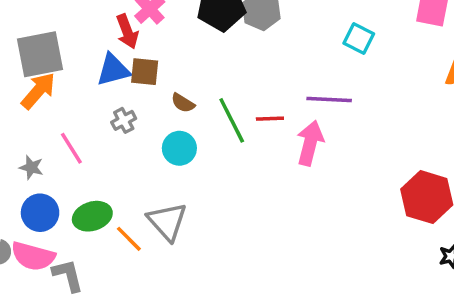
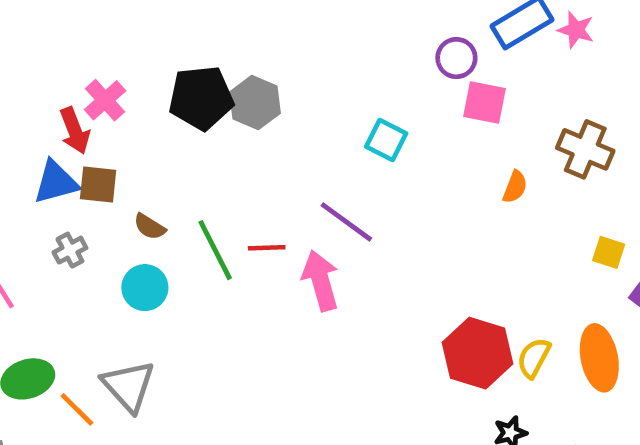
purple line: (329, 99) -> (346, 222), turned 33
pink arrow: (310, 143) -> (321, 281), turned -30

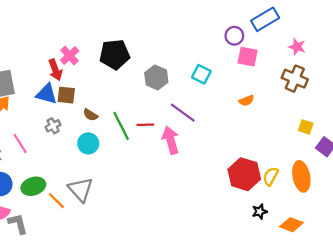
pink star: (576, 30) -> (297, 47), moved
gray hexagon: (255, 103) -> (156, 78), moved
blue triangle: (56, 182) -> (46, 94), turned 30
orange semicircle: (515, 187) -> (246, 101), moved, turned 48

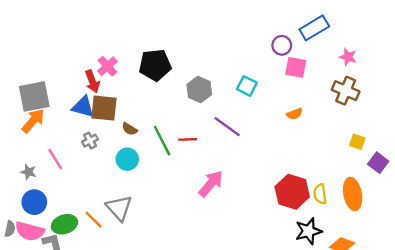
brown square: (66, 95) -> (104, 108), size x1.4
pink arrow: (171, 140) -> (211, 184), moved, turned 56
yellow semicircle: (271, 176) -> (320, 194), turned -36
green ellipse: (33, 186) -> (64, 224), moved
black star: (260, 212) -> (308, 231), size x1.6

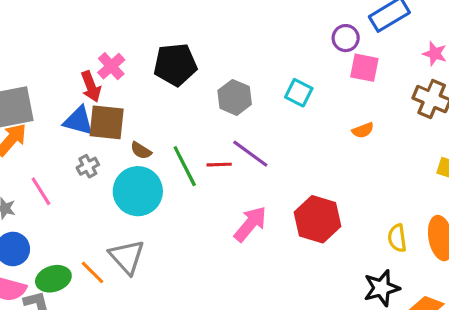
purple line: (227, 127) -> (250, 154), moved
cyan circle: (127, 159) -> (138, 191), size x1.6
red hexagon: (292, 192) -> (318, 219), moved

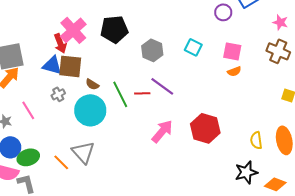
pink cross: (111, 66) -> (73, 30), size x1.5
pink square: (364, 68) -> (232, 51), moved
green ellipse: (53, 279) -> (28, 157), moved

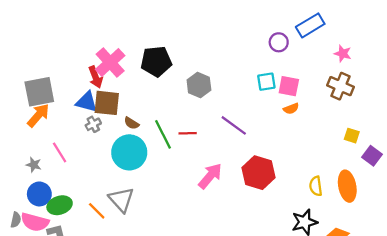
cyan square: (193, 47) -> (266, 82), moved, turned -36
purple line: (162, 86) -> (234, 125), moved
gray cross: (58, 94) -> (93, 124), moved

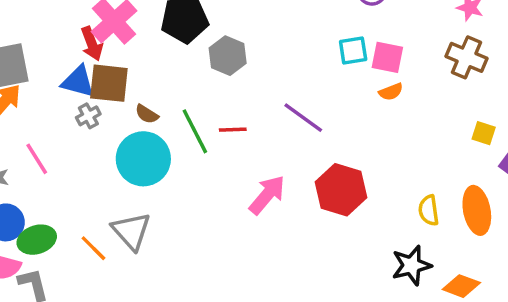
gray hexagon: (199, 85) -> (228, 56), moved

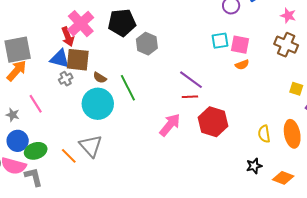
red line: (233, 130) -> (190, 97), moved
black star: (411, 265) -> (254, 166), size x0.7

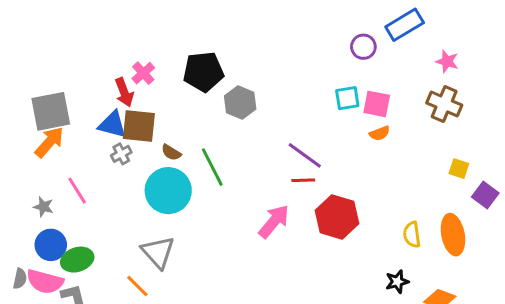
pink cross: (81, 24) -> (143, 73), size x0.6
orange line: (69, 156) -> (137, 286), moved

